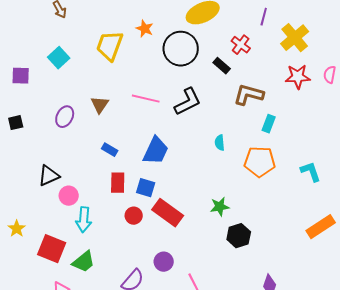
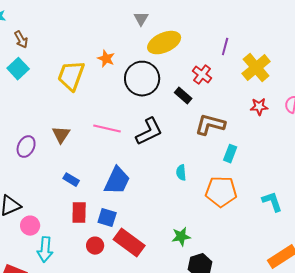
cyan square: (59, 58) -> (18, 69), moved
red star: (298, 77) -> (259, 107), size x0.7

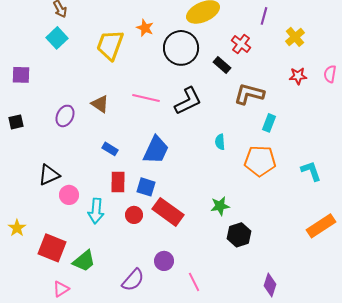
yellow cross: (256, 68) -> (295, 37), size x0.7
brown triangle: (61, 135) -> (100, 104), turned -30
cyan arrow: (45, 250) -> (96, 211), moved

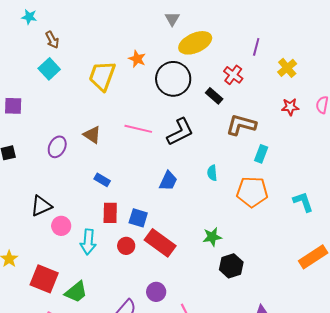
blue trapezoid: (156, 150) -> (168, 181), moved, size x0.7

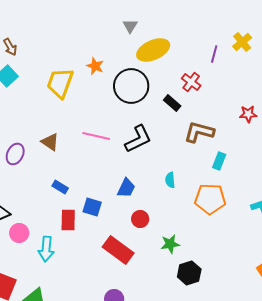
yellow cross: (287, 68) -> (242, 42), moved
blue square: (138, 218) -> (92, 207), moved
red circle: (126, 246) -> (140, 219), moved

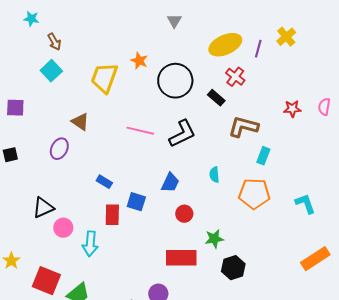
yellow ellipse: (153, 50) -> (225, 45), moved
brown triangle: (50, 142) -> (80, 122), moved
red rectangle: (118, 250) -> (181, 258), moved, turned -36

